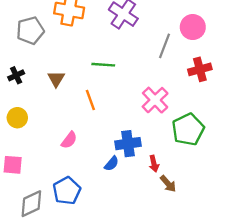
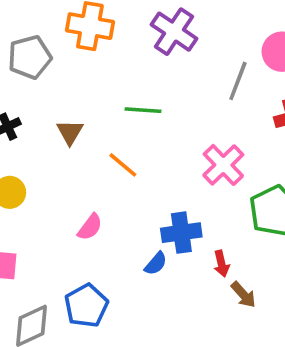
orange line: (90, 100) -> (123, 165), turned -30

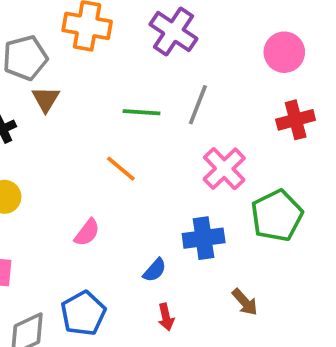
gray line: (238, 81) -> (198, 105), moved
brown triangle: (70, 132) -> (46, 99), moved
blue cross: (181, 233) -> (204, 238), moved
red arrow: (221, 264) -> (166, 317), moved

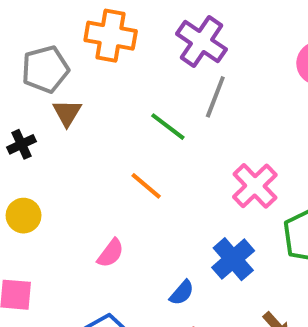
gray line: (198, 105) -> (215, 97), moved
green line: (142, 112) -> (168, 127), turned 33
blue cross: (204, 238) -> (233, 259), turned -33

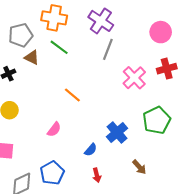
brown triangle: (67, 113) -> (32, 57), turned -35
green line: (168, 127) -> (59, 47), moved
pink cross: (255, 186) -> (134, 78), moved

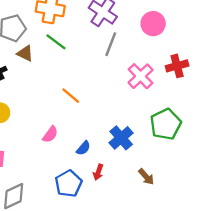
pink circle: (161, 32) -> (153, 24), moved
blue semicircle: (91, 150) -> (83, 148), moved
blue pentagon: (52, 173) -> (69, 184), moved
red arrow: (97, 175) -> (98, 172), moved, turned 32

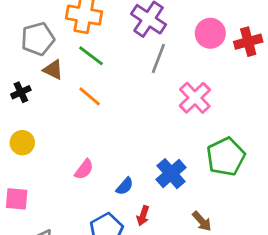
red cross: (177, 66) -> (248, 42), moved
orange line: (71, 96) -> (90, 96), moved

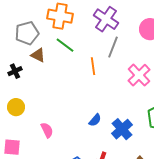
orange line: (90, 96) -> (93, 66), moved, turned 42
pink semicircle: (84, 169) -> (47, 130), moved, turned -63
blue semicircle: (125, 186) -> (95, 120), moved

